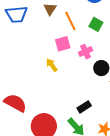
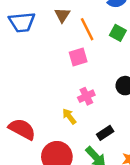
pink cross: (86, 52) -> (86, 96), moved
yellow arrow: (52, 65) -> (69, 116), moved

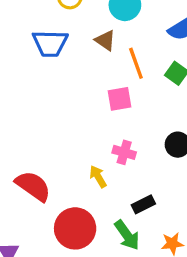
brown triangle: (62, 15) -> (105, 40), turned -35
pink cross: (86, 96) -> (124, 152), turned 35

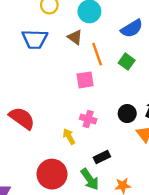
red semicircle: (33, 186) -> (22, 118), moved

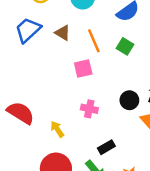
brown triangle: (75, 37) -> (63, 33), moved
blue trapezoid: (35, 39) -> (28, 30), turned 140
yellow arrow: (69, 136) -> (57, 129), moved

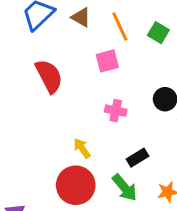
red semicircle: (21, 113) -> (49, 76), moved, turned 32
yellow arrow: (57, 129) -> (82, 148), moved

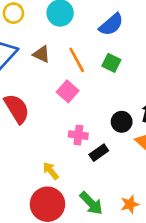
pink square: (107, 61) -> (68, 91), turned -30
black rectangle: (138, 158) -> (99, 153), moved

